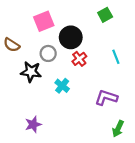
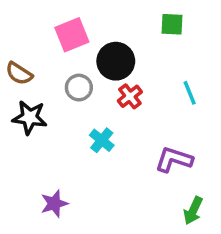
green square: (105, 15) -> (172, 24), turned 32
black star: (31, 72) -> (30, 117), moved

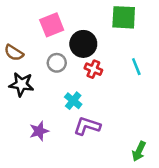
green square: (172, 24) -> (124, 17), size x1.5
red cross: (130, 96) -> (93, 69), turned -30
purple L-shape: (174, 160) -> (87, 126), moved
purple star: (54, 204) -> (39, 131), moved

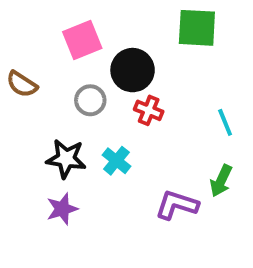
cyan line: (136, 67) -> (225, 122), moved
black star: (21, 84) -> (66, 159), moved
purple L-shape: (87, 126) -> (177, 205), moved
green arrow: (139, 151) -> (221, 181), moved

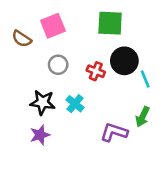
green square: (197, 28) -> (110, 23), moved
black circle: (133, 70) -> (124, 61), moved
brown semicircle: (22, 84) -> (22, 39), moved

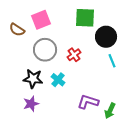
black circle: (124, 61) -> (106, 37), moved
gray circle: (58, 65) -> (45, 50), size x1.5
red cross: (96, 71) -> (74, 55), turned 32
green arrow: (143, 117) -> (110, 111), moved

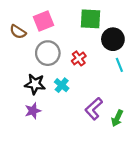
purple L-shape: (88, 102) -> (94, 109), turned -60

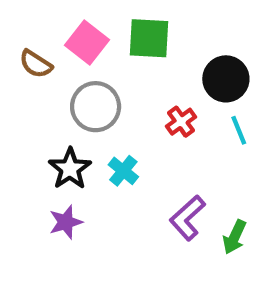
green square: (91, 19) -> (149, 38), moved
pink square: (43, 21) -> (87, 43), turned -30
red cross: (79, 58) -> (181, 122), moved
black star: (35, 84) -> (70, 169), turned 30

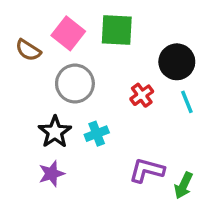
cyan cross: (123, 171) -> (97, 134), turned 30
purple L-shape: (187, 218) -> (147, 170), turned 57

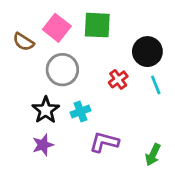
purple L-shape: (147, 170) -> (104, 142), moved

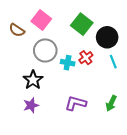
green square: (97, 25) -> (82, 24), moved, turned 35
cyan cross: (81, 111) -> (68, 63), moved, turned 32
green arrow: (153, 155) -> (111, 103), moved

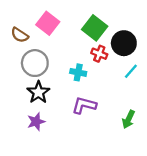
gray circle: (45, 50) -> (35, 63), moved
red cross: (86, 58) -> (99, 54), moved, turned -32
cyan line: (113, 62) -> (131, 71), turned 64
purple L-shape: (76, 103) -> (84, 105), moved

